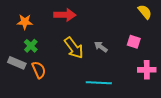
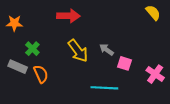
orange star: (25, 22) -> (14, 23), moved
pink square: (134, 42) -> (124, 63), moved
pink cross: (147, 70) -> (155, 74), turned 36

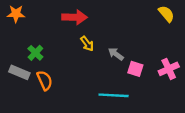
orange star: (14, 23) -> (16, 14), moved
yellow arrow: (78, 51) -> (87, 44), moved, size x0.6
pink cross: (155, 74) -> (169, 69), moved, turned 30

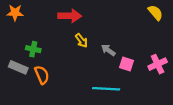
green cross: (35, 53) -> (33, 49), turned -32

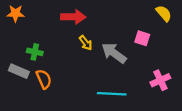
gray arrow: (108, 50) -> (114, 53), size x1.6
pink square: (126, 64) -> (142, 38), moved
pink cross: (158, 64) -> (160, 80), moved

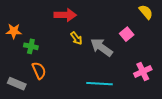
orange star: (16, 13) -> (14, 31), moved
pink square: (142, 38) -> (127, 34), turned 32
gray rectangle: (19, 71) -> (17, 84), moved

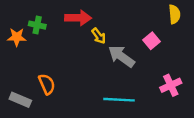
yellow semicircle: (146, 12) -> (174, 14), turned 35
yellow arrow: (76, 38) -> (99, 36), moved
green cross: (31, 46) -> (37, 25), moved

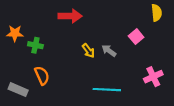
green cross: (37, 25) -> (35, 45), moved
yellow arrow: (99, 36) -> (88, 51), moved
gray arrow: (121, 56) -> (109, 51), size x0.6

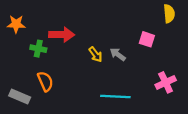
red arrow: (70, 16) -> (62, 35), moved
orange star: (15, 33) -> (16, 24), moved
pink square: (136, 37) -> (147, 39), turned -32

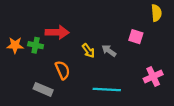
orange star: (16, 24) -> (15, 45), moved
orange semicircle: (45, 81) -> (63, 70), moved
gray rectangle: (20, 96) -> (43, 89), moved

